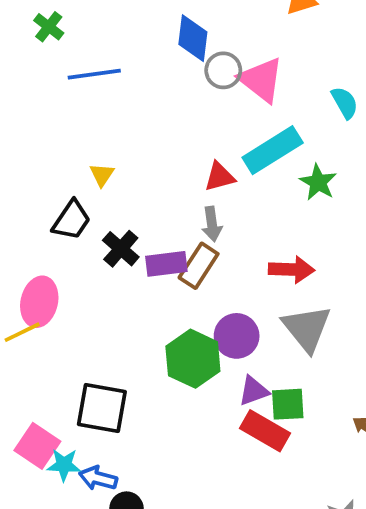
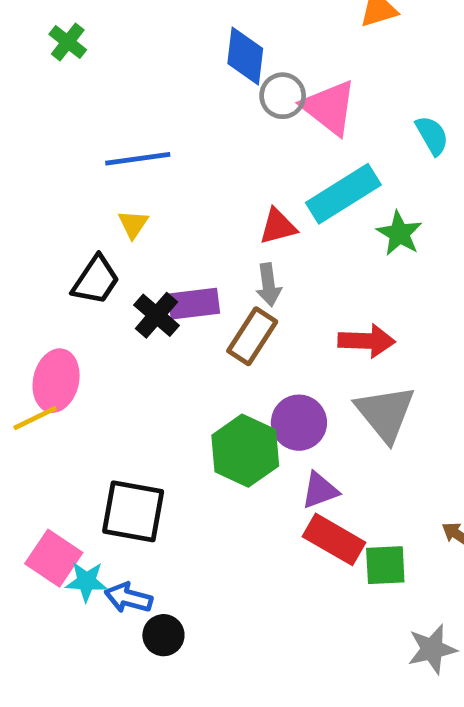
blue line: (94, 74) -> (138, 159), moved
purple rectangle: (166, 264) -> (194, 304), moved
green square: (288, 404) -> (385, 565), moved

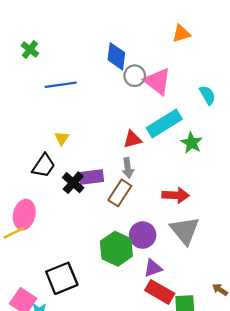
blue line: (138, 159) -> (61, 85), moved
black square: (133, 511) -> (62, 278), turned -32

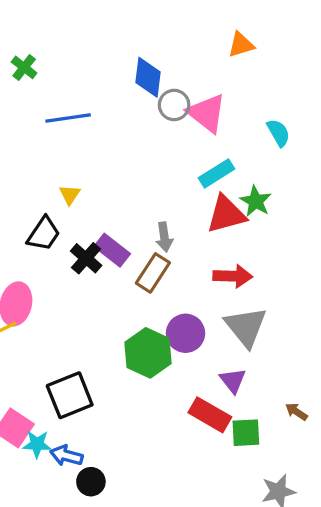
cyan rectangle: (164, 123) -> (216, 173), size x0.7
red triangle: (132, 139) -> (226, 214), moved, size x1.5
purple rectangle: (91, 177) -> (112, 250), turned 45
purple triangle: (153, 268) -> (233, 381), moved, turned -48

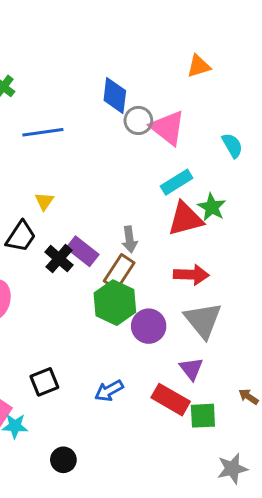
green hexagon: (148, 353) -> (115, 303), moved
black square: (70, 395) -> (44, 382), size x0.7
blue arrow: (66, 456) -> (109, 391), moved, turned -44

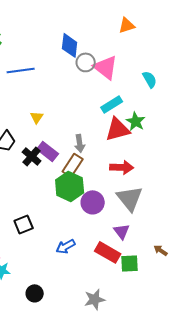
yellow triangle: (44, 201) -> (37, 117), moved
black square: (44, 382) -> (24, 224), moved
gray star: (232, 469) -> (95, 299), moved

